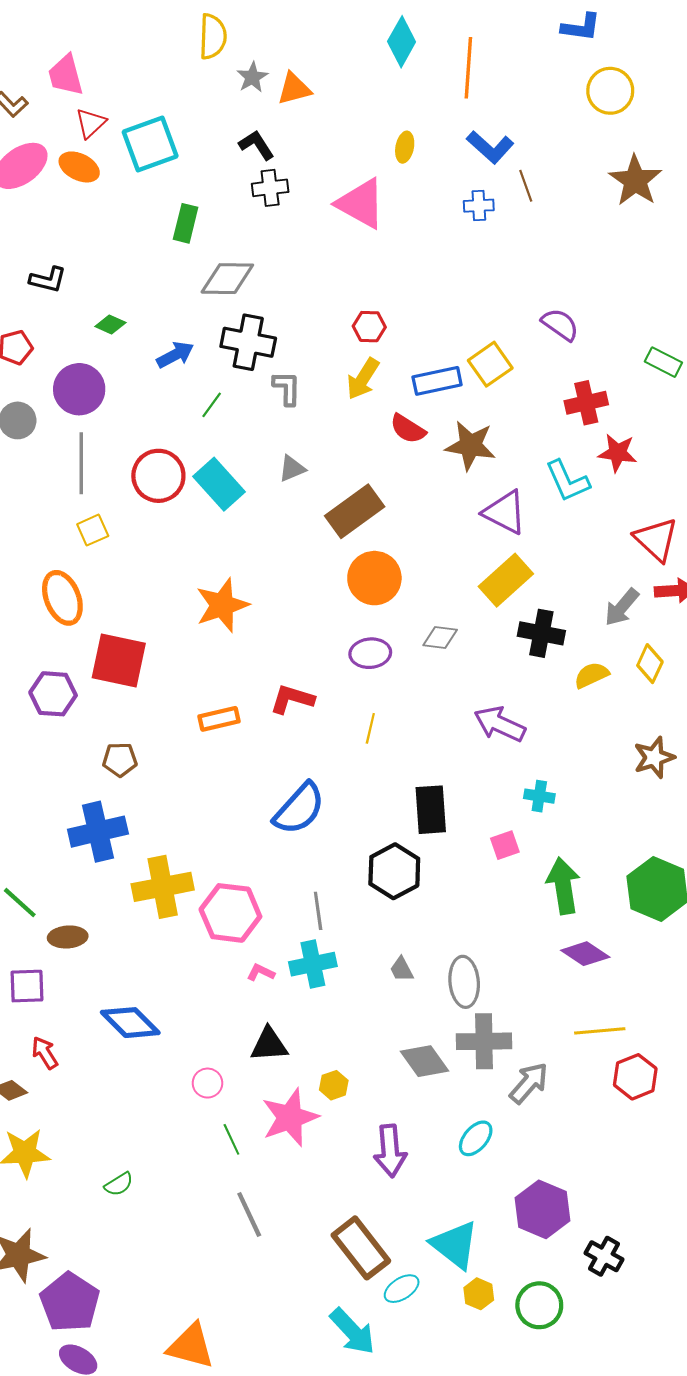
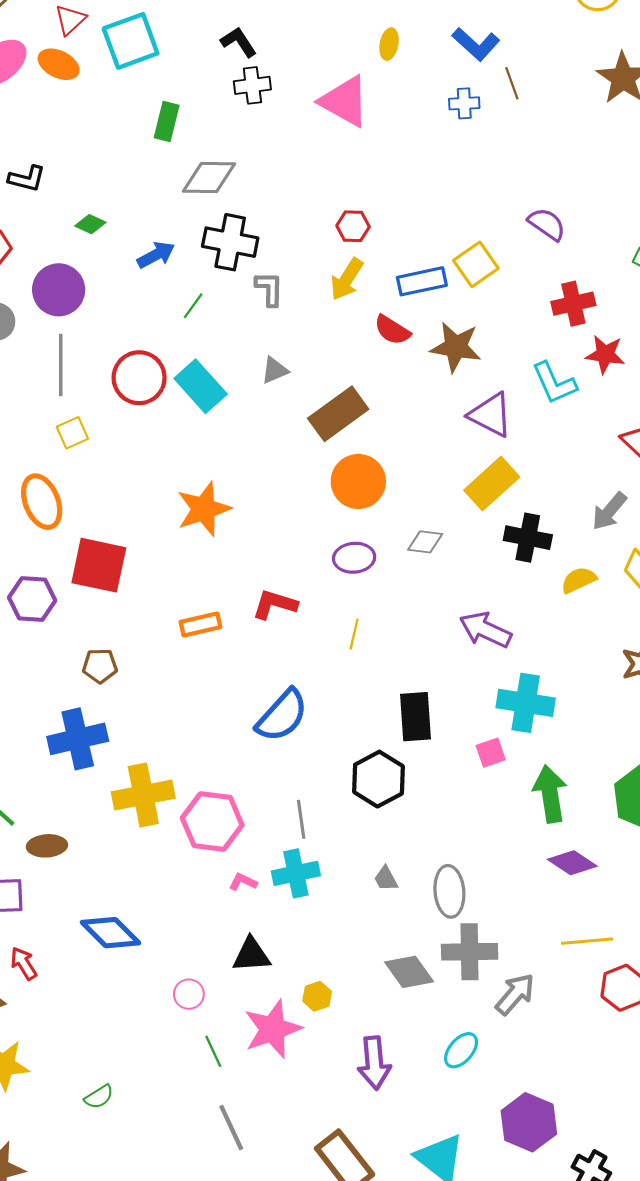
cyan cross: (539, 796) -> (526, 703), size x1.8

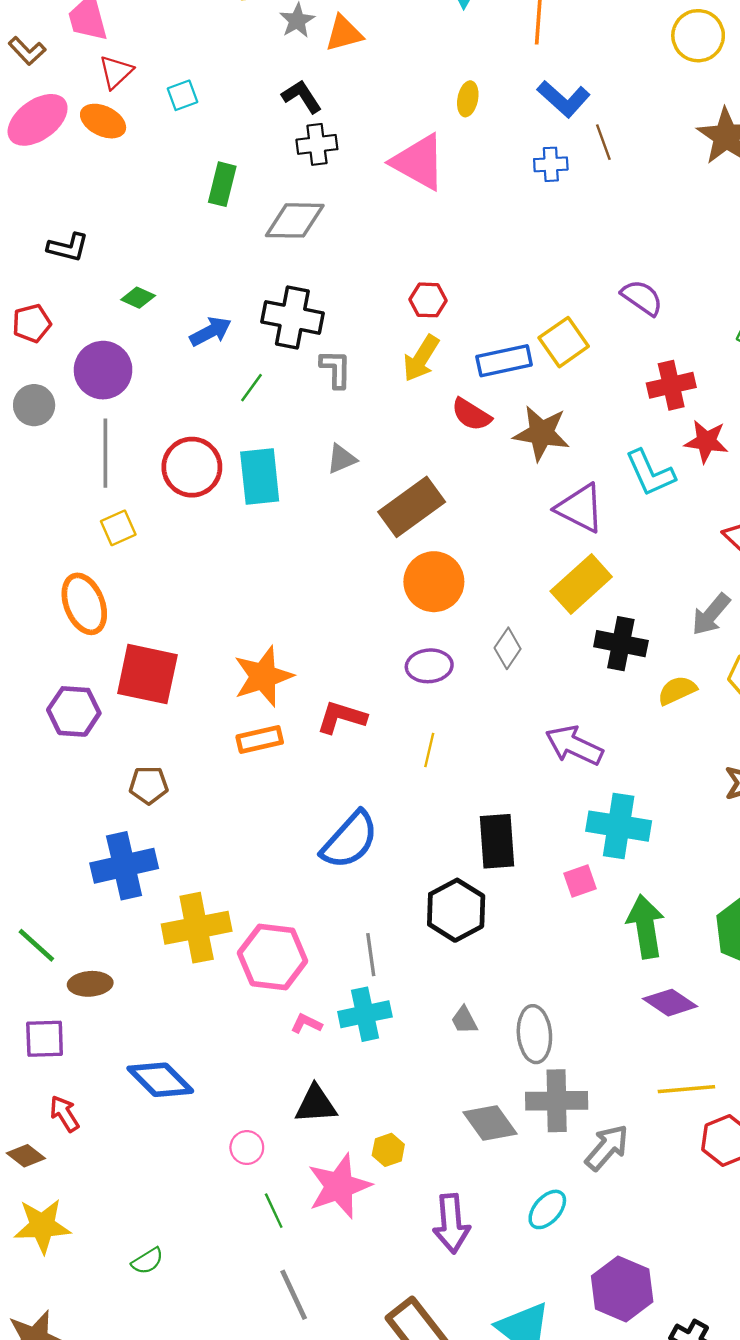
cyan square: (131, 41) -> (183, 95), size x0.5
gray diamond: (209, 178) -> (295, 220), moved
cyan rectangle: (201, 386) -> (260, 476), turned 36
orange star: (204, 509) -> (263, 676), moved
gray diamond: (425, 542) -> (508, 648), turned -63

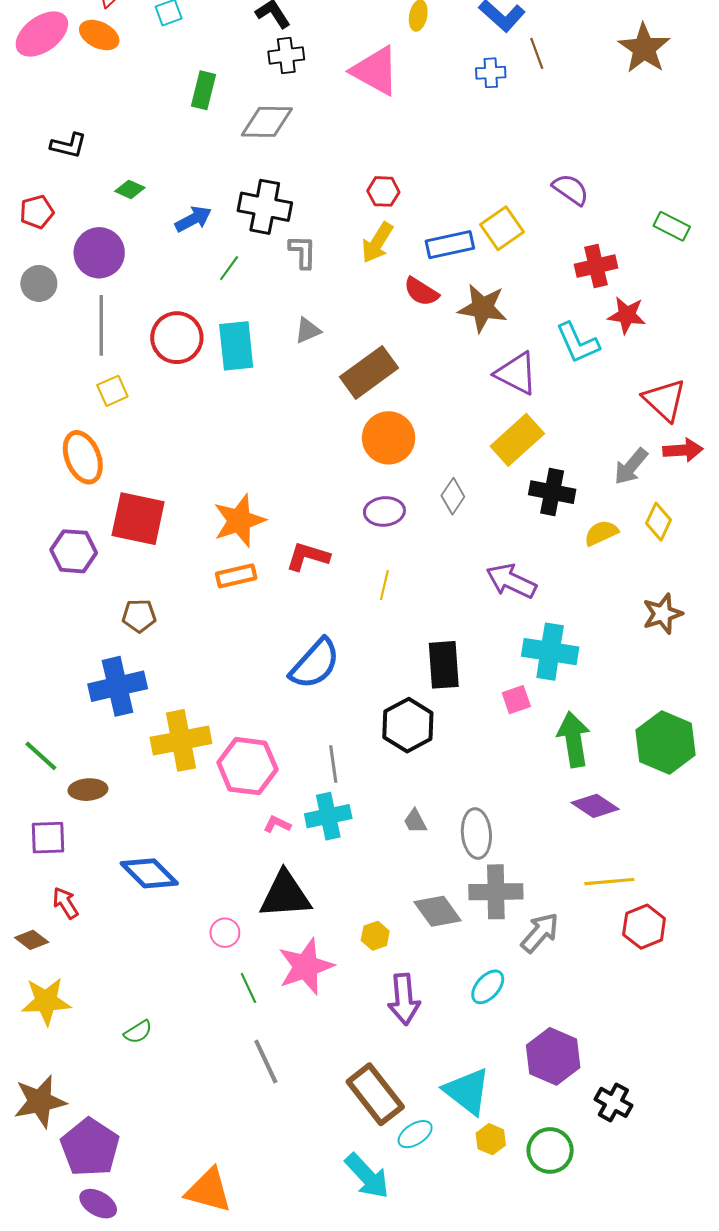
black triangle: (316, 1104) -> (285, 895), size x1.4
yellow hexagon: (388, 1150) -> (375, 936), moved

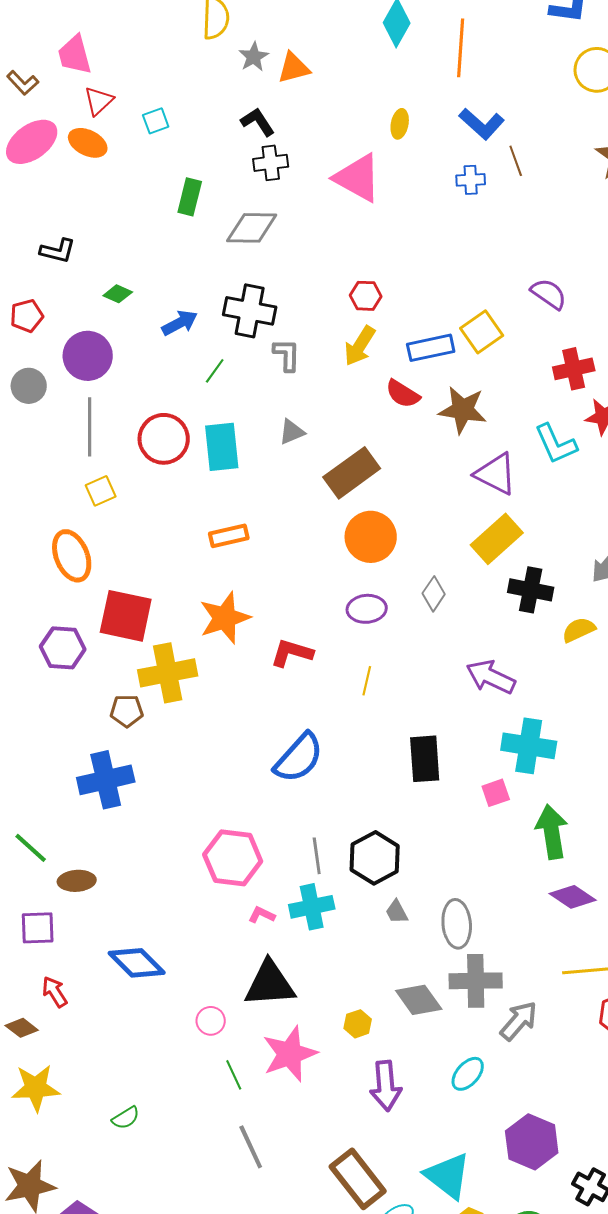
orange rectangle: (236, 576) -> (229, 536), moved
black hexagon: (408, 725) -> (375, 858), moved
yellow cross: (181, 740) -> (168, 673), moved

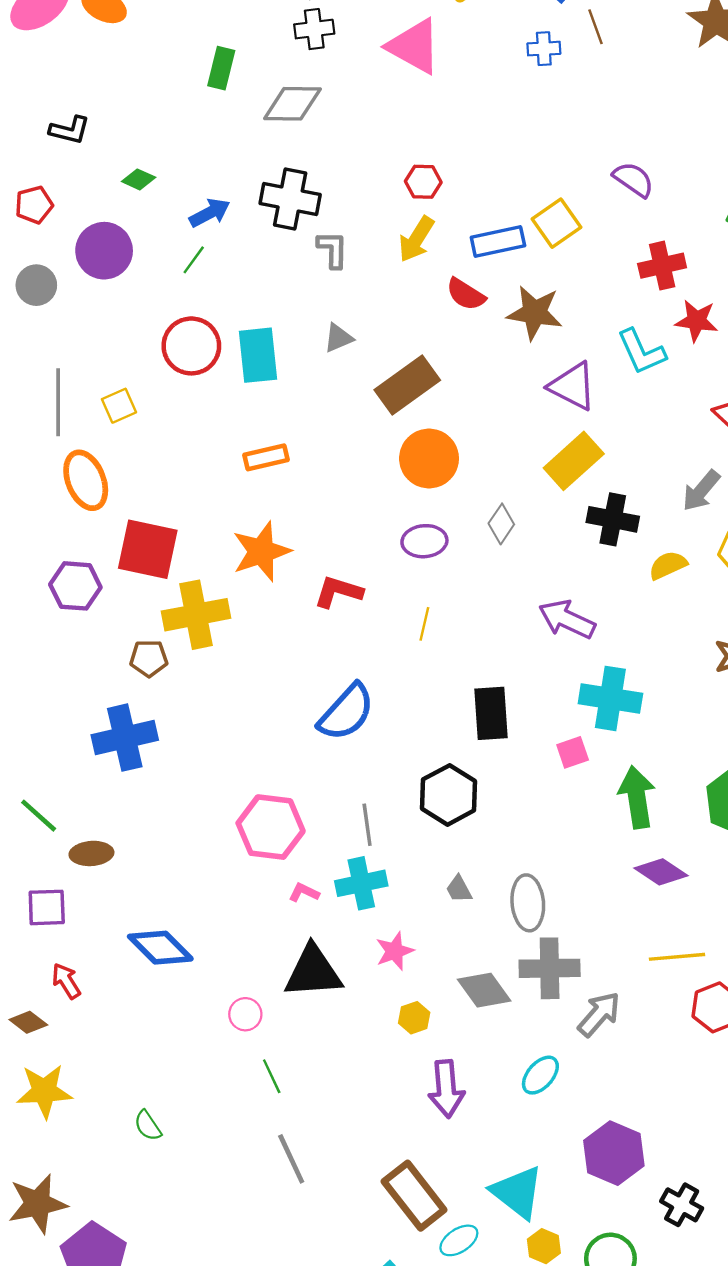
green line: (215, 371) -> (194, 260), moved
gray line: (90, 427) -> (58, 402), moved
black hexagon: (375, 858) -> (449, 795), moved
pink star: (290, 1054) -> (395, 951), moved, size x0.6
green semicircle: (126, 1118) -> (148, 1126), turned 88

